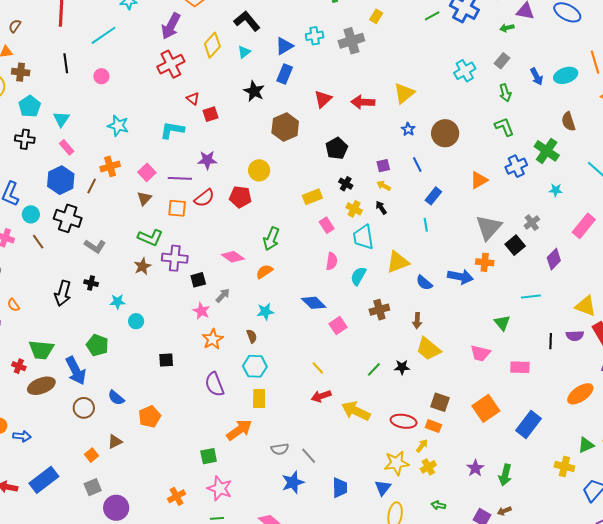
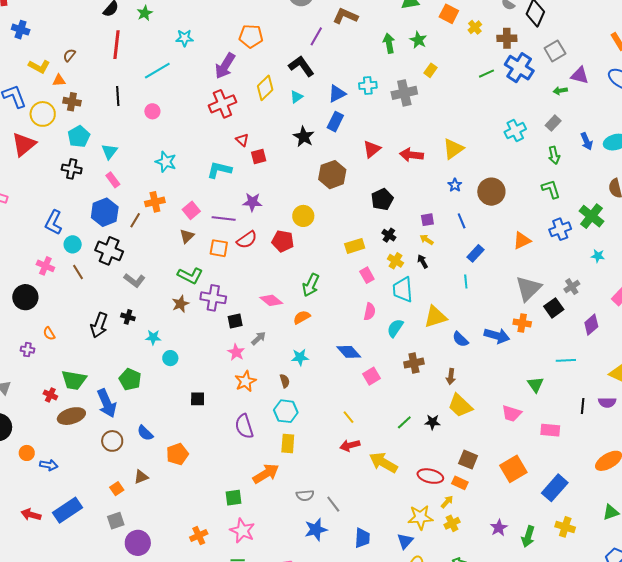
yellow cross: (564, 466) -> (565, 527), moved

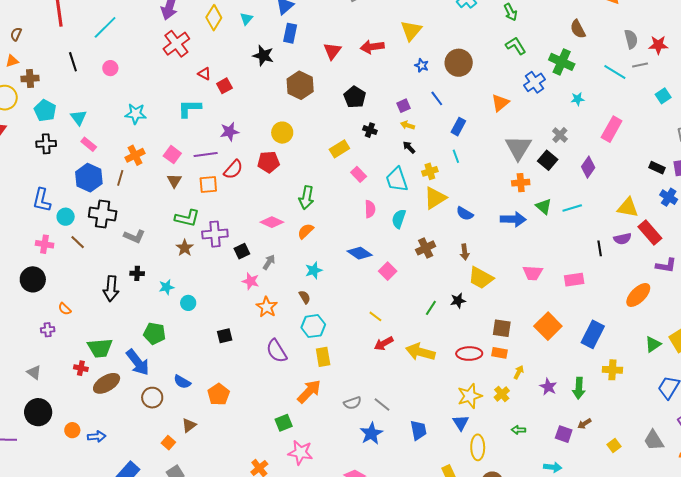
yellow cross: (395, 261) -> (430, 171), moved, turned -35
blue arrow: (497, 336) -> (513, 219), moved
green triangle: (535, 385) -> (544, 206), moved
yellow arrow: (447, 502) -> (519, 372), moved

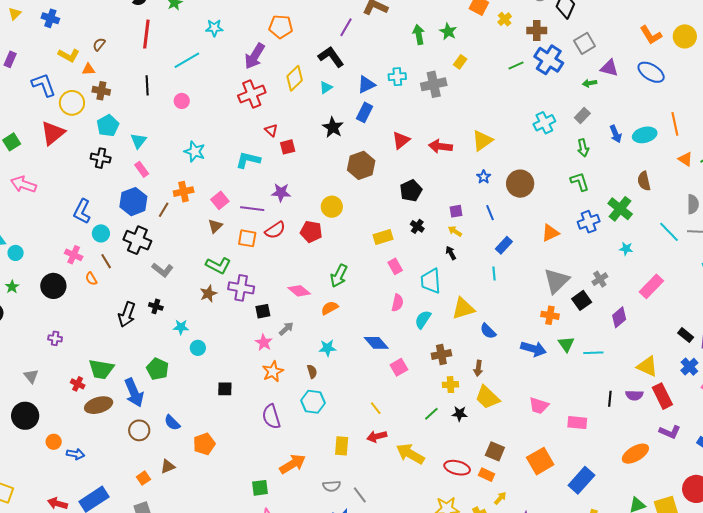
yellow cross: (430, 171) -> (450, 385), moved
orange semicircle: (65, 309) -> (91, 279), moved
yellow rectangle: (323, 357) -> (342, 446), moved

